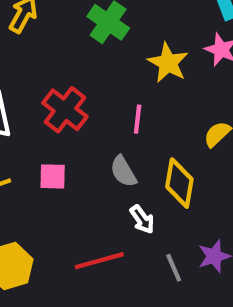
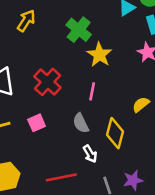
yellow star: (168, 63) -> (99, 55), moved
pink square: (53, 176) -> (37, 123), turned -30

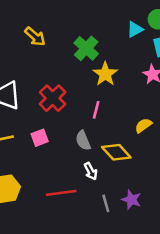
yellow arrow: (26, 21) -> (35, 37), turned 95
yellow diamond: (115, 133) -> (116, 152), turned -60
purple star: (133, 180) -> (131, 200), turned 30

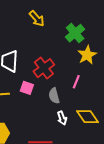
pink square: (40, 138) -> (27, 88), moved, turned 32
gray semicircle: (83, 140) -> (54, 96), moved
white arrow: (91, 171) -> (62, 118), moved

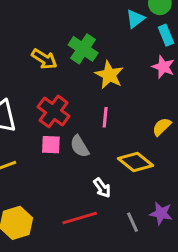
yellow arrow: (37, 19) -> (44, 59), moved
pink square: (27, 88) -> (51, 145), moved
white arrow: (62, 118) -> (102, 188), moved

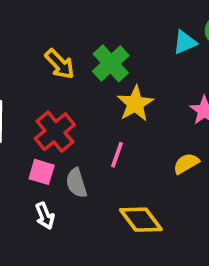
yellow semicircle: (162, 127) -> (186, 163), moved
white arrow: (102, 188) -> (45, 216), moved

